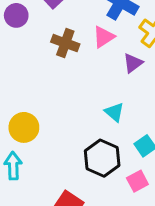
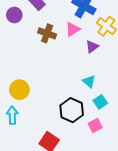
cyan triangle: (114, 112) -> (89, 81), moved

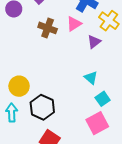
black hexagon: (72, 110) -> (42, 107), moved
pink square: (95, 125) -> (97, 123), size x1.5

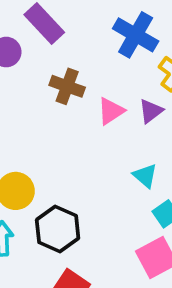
pink triangle: (74, 24) -> (111, 111), moved

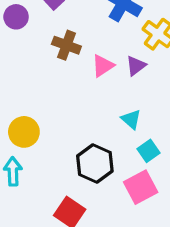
black hexagon: (58, 229) -> (95, 163), moved

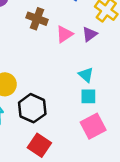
cyan square: (148, 151) -> (88, 96), moved, turned 35
black hexagon: (95, 163) -> (32, 108), moved

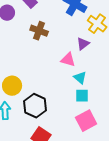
pink triangle: (64, 34) -> (68, 60), moved, turned 49

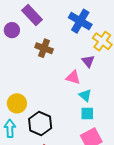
purple triangle: (83, 44) -> (88, 61), turned -32

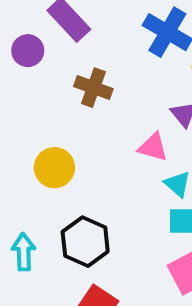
yellow circle: (17, 103) -> (54, 168), moved

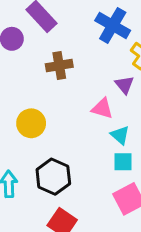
brown cross: (93, 88) -> (59, 65), turned -30

